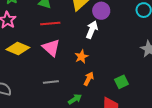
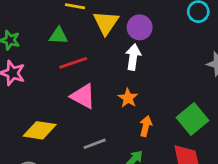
yellow diamond: (18, 49) -> (40, 130), moved
green square: (121, 82) -> (193, 119), size x1.5

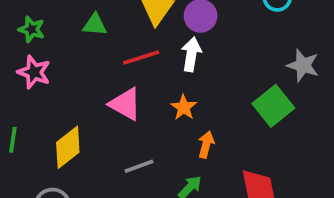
red line: (73, 63) -> (141, 57), moved
green square: (193, 119) -> (273, 106), moved
yellow diamond: (40, 130) -> (68, 147), turned -48

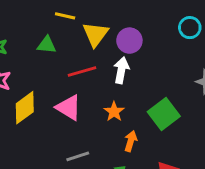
green square: (273, 106) -> (164, 114), moved
yellow diamond: (68, 147) -> (25, 108), moved

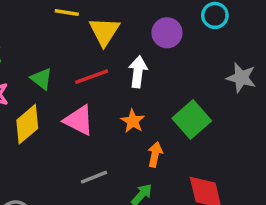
purple circle: (129, 41) -> (167, 33), moved
green triangle: (47, 45) -> (41, 79), moved, turned 36

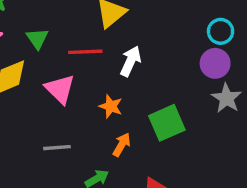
purple circle: (167, 33) -> (215, 63), moved
orange star: (133, 121) -> (111, 106), turned -30

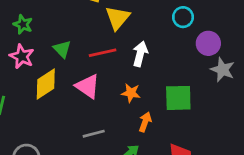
cyan circle: (221, 31) -> (183, 17), moved
green square: (167, 123) -> (178, 98), turned 32

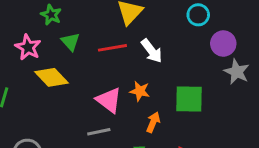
green star: (23, 24) -> (51, 15), moved
white arrow: (140, 54) -> (152, 51), turned 125
yellow diamond: (46, 84) -> (51, 77), turned 76
pink triangle: (88, 86) -> (109, 100), moved

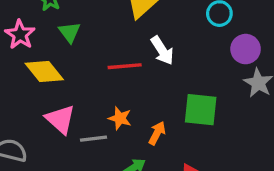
red line: (112, 48) -> (125, 66), moved
orange star: (140, 91) -> (120, 118), moved
pink triangle: (109, 100) -> (60, 119), moved

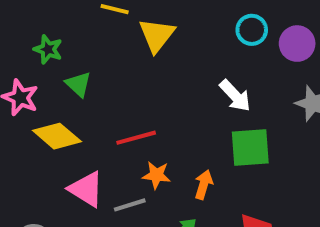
purple circle: (246, 49) -> (297, 44), moved
white arrow: (162, 51) -> (235, 96), moved
red line: (125, 66) -> (136, 138), moved

